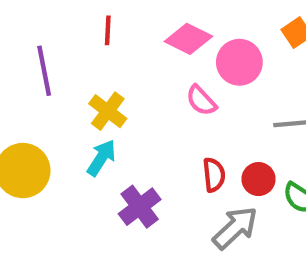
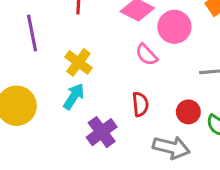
red semicircle: (214, 175) -> (140, 104), moved
gray arrow: (235, 228) -> (171, 148), turned 57

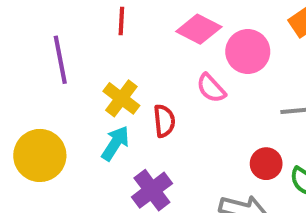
red semicircle: (140, 104) -> (164, 121), moved

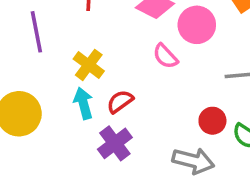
red semicircle: (164, 121) -> (120, 102), moved, turned -120
cyan arrow: (115, 143) -> (83, 103), turned -48

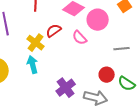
red semicircle: (120, 102) -> (54, 31), moved
purple cross: (115, 143) -> (66, 88), moved

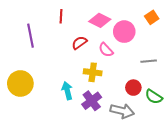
yellow cross: (36, 43) -> (93, 72), moved, turned -30
cyan arrow: (33, 65) -> (67, 91), moved

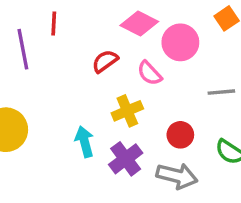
red line: (61, 16) -> (54, 24), moved
yellow cross: (93, 72) -> (127, 111), turned -30
red circle: (133, 88) -> (180, 135), moved

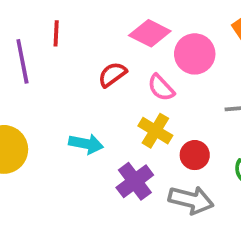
yellow cross: (127, 111) -> (155, 131), moved, turned -36
cyan arrow: (84, 142) -> (86, 144), moved, turned 116

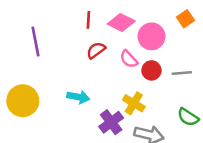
red line: (56, 33) -> (88, 20), moved
yellow cross: (155, 131) -> (134, 103), moved
red circle: (195, 155) -> (151, 70), moved

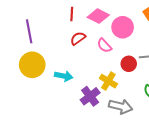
red circle: (151, 70) -> (129, 64), moved
yellow circle: (23, 101) -> (32, 65), moved

